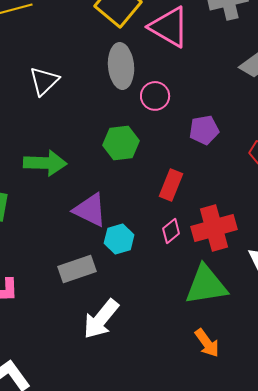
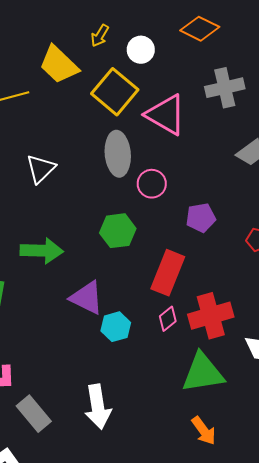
red rectangle: (171, 185) -> (168, 273), size x1.4
gray rectangle: (77, 269) -> (34, 414), moved, turned 69
white arrow: (101, 319) -> (98, 407), turned -48

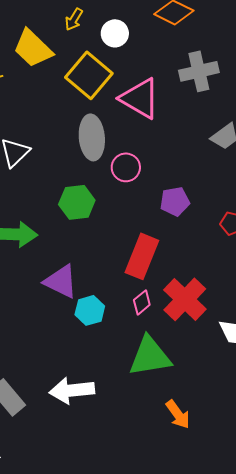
green hexagon: (118, 231) -> (77, 202), moved
red cross: (211, 316) -> (185, 299), turned -30
green triangle: (203, 373) -> (150, 356), moved
white arrow: (98, 407) -> (72, 390), turned 93

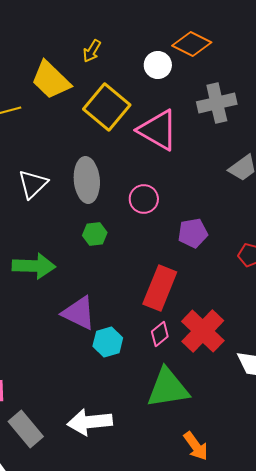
white circle: (115, 33) -> (158, 65), moved
gray ellipse: (92, 137) -> (87, 180), moved
green hexagon: (77, 202) -> (95, 234), size x0.7

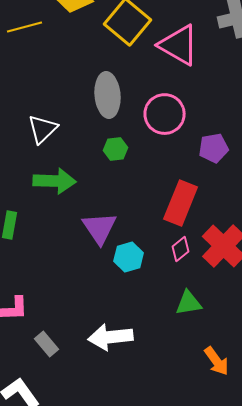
white triangle: (33, 184) -> (43, 129), moved
pink circle: (144, 199) -> (165, 114), size x1.4
purple triangle: (79, 313) -> (100, 228), turned 30
green triangle: (168, 388) -> (189, 303), size x0.6
gray rectangle: (26, 429) -> (47, 344), size x0.7

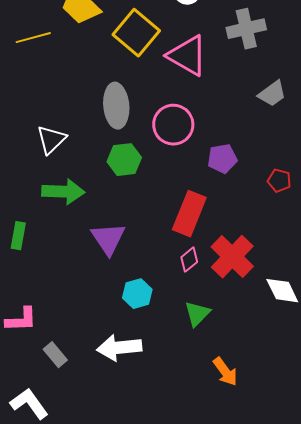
green hexagon: (116, 149) -> (124, 160), size x1.4
cyan hexagon: (129, 257) -> (137, 294), moved
green triangle: (189, 303) -> (197, 314), turned -36

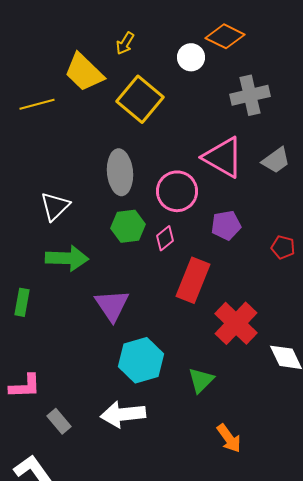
pink triangle: (187, 56) -> (223, 157), moved
pink diamond: (189, 260) -> (165, 238), moved
cyan hexagon: (137, 294) -> (141, 360), size x1.5

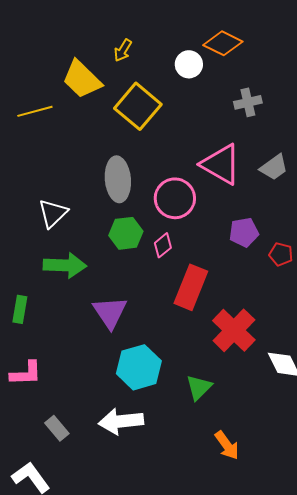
gray cross: (250, 95) -> (248, 102), size x0.7
purple pentagon: (226, 225) -> (244, 232), moved
pink L-shape: (25, 386) -> (26, 373), moved

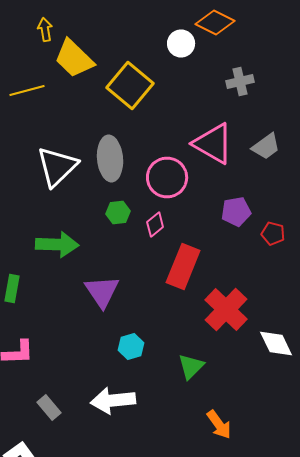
yellow arrow: (123, 50) -> (45, 30), moved, turned 140
white triangle: (53, 213) -> (57, 166), moved, size x1.4
green hexagon: (126, 233) -> (118, 212), size x0.7
cyan hexagon: (139, 367) -> (131, 346), size x0.6

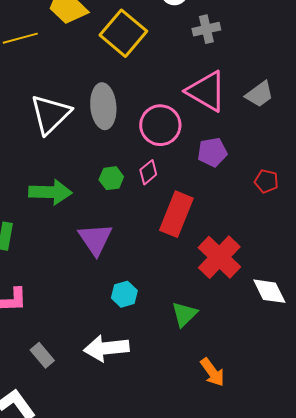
gray cross: (240, 82) -> (206, 29), moved
green hexagon: (118, 212) -> (111, 178), moved
purple pentagon: (236, 212) -> (212, 152), moved

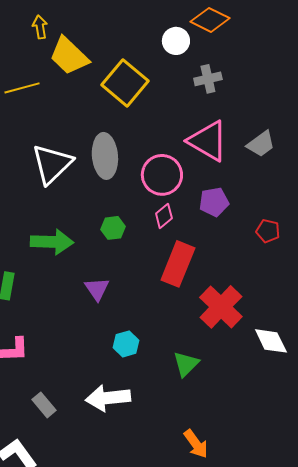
pink diamond: (148, 172) -> (164, 216), moved
purple triangle: (95, 239) -> (97, 289), size x0.7
orange arrow: (212, 372) -> (196, 444), moved

